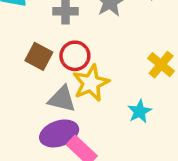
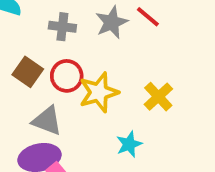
yellow star: (91, 83) -> (99, 92), moved

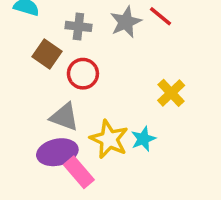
brown square: (28, 72) -> (47, 54), moved
yellow star: (99, 92) -> (109, 139), moved, turned -30

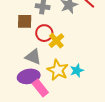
brown square: (47, 54) -> (25, 21), turned -35
yellow cross: (171, 93) -> (56, 41), moved

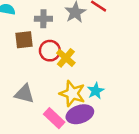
gray triangle: (33, 57) -> (24, 94), moved
purple ellipse: (29, 76) -> (80, 114), moved

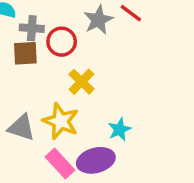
gray cross: (43, 19) -> (32, 28), moved
red circle: (50, 51) -> (62, 42), moved
yellow star: (72, 93) -> (61, 121), moved

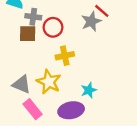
gray star: (98, 20) -> (91, 21), moved
yellow cross: (81, 82) -> (65, 56), turned 30
pink rectangle: (60, 164) -> (33, 109), moved

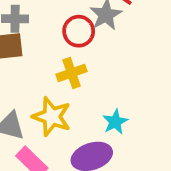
red circle: (53, 27) -> (79, 31), moved

